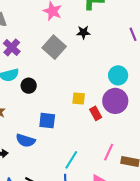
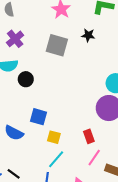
gray square: (54, 47) -> (57, 45), turned -35
yellow square: (79, 98) -> (54, 137), moved
red rectangle: (96, 113) -> (89, 136), moved

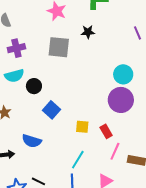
purple cross: (15, 39) -> (16, 48), turned 36
blue square: (39, 117) -> (51, 110), moved, turned 36
yellow square: (54, 137) -> (82, 127), moved

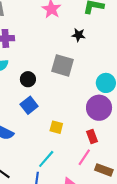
gray square: (59, 47) -> (62, 65), moved
black circle: (34, 86) -> (28, 79), moved
red rectangle: (106, 131) -> (92, 136), moved

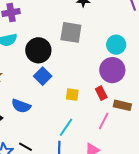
black circle: (28, 79) -> (38, 50), size x1.6
red rectangle: (92, 136) -> (101, 93), moved
brown rectangle: (104, 170) -> (122, 105), moved

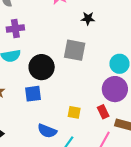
blue square: (43, 76) -> (33, 94), moved, turned 36
blue semicircle: (21, 106) -> (47, 131), moved

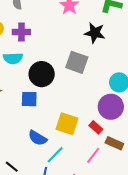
black star: (88, 18) -> (95, 33), size x1.5
yellow square: (74, 112) -> (67, 124), size x1.6
red rectangle: (103, 112) -> (96, 127), turned -32

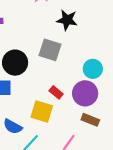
red rectangle: (96, 127) -> (56, 92), moved
brown rectangle: (114, 143) -> (90, 120), moved

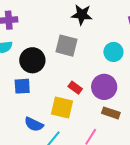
cyan circle: (93, 69) -> (113, 52), moved

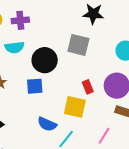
red rectangle: (75, 88) -> (88, 87), turned 32

